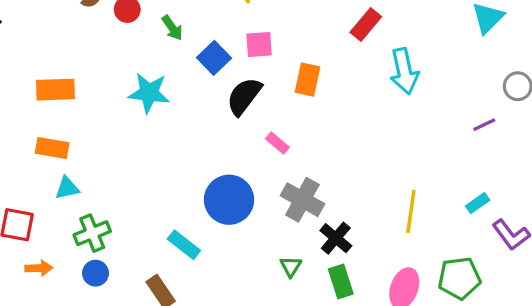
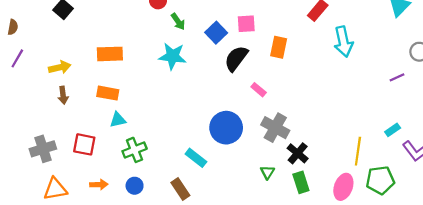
green arrow: (172, 28) -> (178, 22), moved
yellow line: (411, 211) -> (358, 151), moved
orange arrow: (39, 268) -> (99, 185), moved
blue circle: (96, 273) -> (135, 186), moved

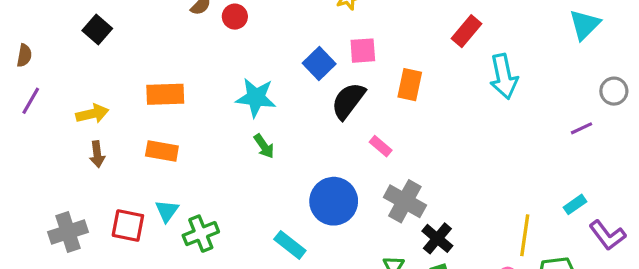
green arrow: (178, 22) -> (264, 146), moved
cyan triangle: (118, 120) -> (167, 211), moved, turned -42

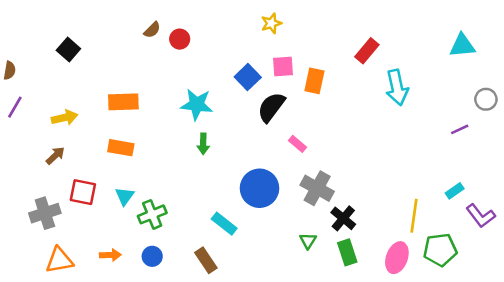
cyan triangle: (585, 25) -> (462, 46), turned 40
orange rectangle: (410, 85) -> (314, 81), moved
green arrow: (264, 146) -> (203, 144), turned 36
brown arrow: (97, 154) -> (55, 156), moved, turned -126
red square: (128, 225) -> (83, 192), moved

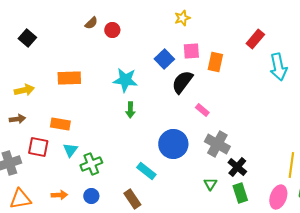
orange rectangle: (121, 148) -> (60, 124), moved
brown arrow: (55, 156) -> (17, 119), turned 35

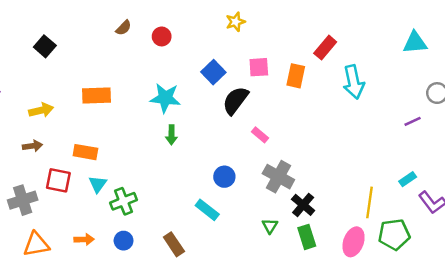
red circle: (112, 30) -> (162, 36), moved
pink square: (191, 51) -> (259, 67), moved
orange rectangle: (215, 62) -> (296, 76), moved
blue circle: (173, 144) -> (224, 177), size x0.6
cyan rectangle: (146, 171) -> (207, 210), moved

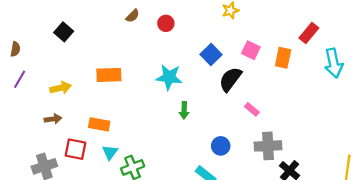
pink square: (259, 67) -> (251, 50), turned 30
green arrow: (171, 135) -> (184, 110), moved
gray cross: (278, 177) -> (268, 146), turned -32

